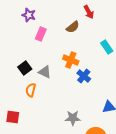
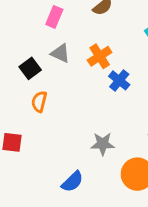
orange cross: (71, 60) -> (100, 56), turned 35
gray triangle: (45, 72) -> (60, 53), moved

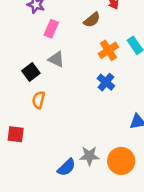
orange cross: (100, 56) -> (108, 50), moved
gray star: (103, 144) -> (89, 156), moved

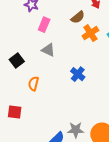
orange cross: (108, 50) -> (90, 33), moved
black square: (31, 72) -> (17, 60), moved
blue cross: (106, 82) -> (78, 74), moved

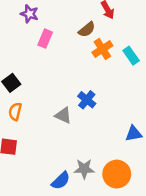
gray triangle: (48, 50) -> (63, 115), moved
orange semicircle: (34, 84) -> (15, 112), moved

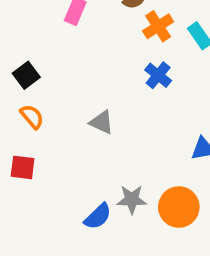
blue cross: (87, 100) -> (158, 75), moved
orange semicircle: (15, 112) -> (32, 117), turned 126

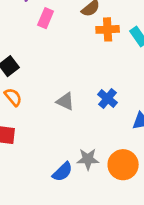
orange cross: (158, 26) -> (108, 29), turned 30
blue cross: (158, 75) -> (108, 98), moved

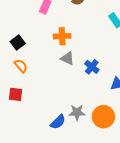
orange cross: (108, 29) -> (62, 36), moved
gray triangle: (65, 101) -> (67, 58), moved

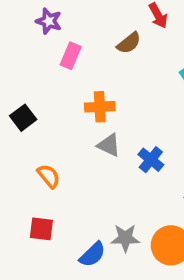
orange semicircle: (21, 66) -> (49, 176), moved
red square: (16, 94) -> (41, 229), moved

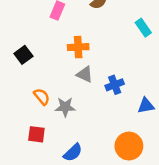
blue cross: (151, 160) -> (115, 85), turned 30
gray star: (125, 238) -> (65, 107), moved

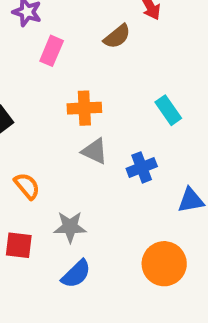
cyan rectangle: (143, 28) -> (168, 110), moved
gray star: (65, 107) -> (70, 227), moved

